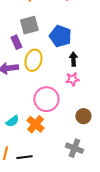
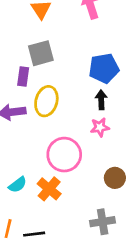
blue pentagon: (60, 36) -> (104, 68), moved, turned -30
purple rectangle: (16, 42) -> (23, 77), turned 32
gray cross: (74, 148) -> (103, 222), turned -30

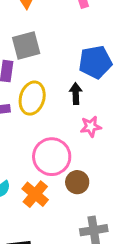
black arrow: (101, 100) -> (76, 94), moved
brown circle: (115, 178) -> (77, 182), moved

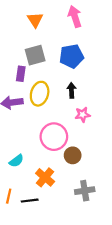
blue pentagon: (95, 62) -> (71, 56), moved
orange cross: (35, 194) -> (45, 177), moved

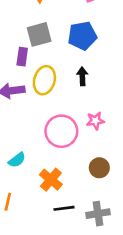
pink star: (83, 115) -> (95, 121), moved
brown circle: (73, 155) -> (99, 168), moved
gray cross: (85, 191) -> (98, 214), moved
black line: (30, 201) -> (64, 208), moved

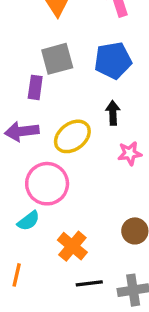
yellow ellipse: (44, 80) -> (72, 136), moved, turned 36
pink star: (95, 121) -> (130, 153), moved
pink circle: (61, 131) -> (47, 184), moved

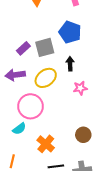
gray square: (57, 59) -> (45, 47), moved
blue pentagon: (113, 60) -> (70, 32), turned 30
purple rectangle: (35, 87) -> (23, 48), turned 40

